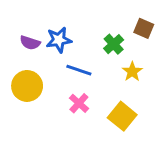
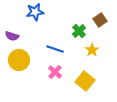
brown square: (144, 28) -> (100, 20), turned 32
blue star: (59, 40) -> (35, 12), moved
purple semicircle: (30, 43) -> (12, 36), moved

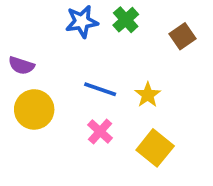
blue star: (35, 12) -> (82, 22), moved
green cross: (79, 31) -> (126, 20), moved
yellow star: (92, 50) -> (148, 95), moved

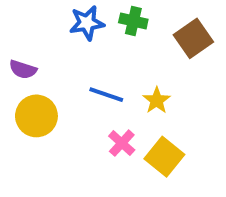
green cross: (126, 20) -> (133, 21), turned -35
brown square: (183, 36) -> (193, 38), size x1.4
pink cross: (100, 131) -> (122, 143), moved

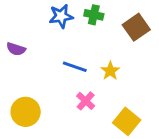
yellow circle: (36, 116) -> (26, 112), moved
yellow square: (164, 157) -> (127, 121), moved

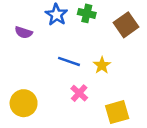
blue star: (61, 16) -> (56, 15), turned -30
purple semicircle: (16, 49) -> (24, 32), moved
yellow square: (127, 121) -> (117, 112), turned 35

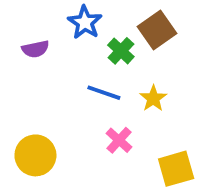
green cross: (87, 13) -> (121, 51), moved, turned 30
brown square: (126, 25) -> (157, 30), moved
purple semicircle: (24, 32) -> (35, 49), turned -30

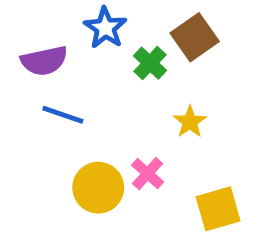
purple semicircle: (35, 49) -> (44, 61), size x1.4
blue line: (104, 93) -> (63, 115), moved
yellow circle: (35, 155) -> (98, 188), moved

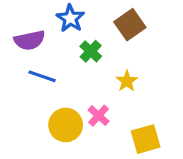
green cross: (150, 63) -> (91, 51), moved

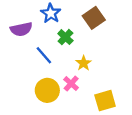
blue line: (42, 76) -> (44, 55), moved, turned 30
yellow star: (127, 81) -> (84, 63), moved

